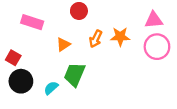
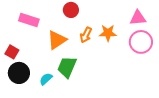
orange triangle: (63, 44) -> (57, 40), size x1.5

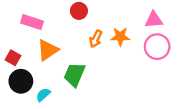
orange triangle: (57, 40) -> (48, 50), moved
cyan semicircle: (46, 79) -> (43, 95), moved

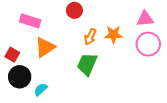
green trapezoid: (74, 75) -> (87, 64), moved

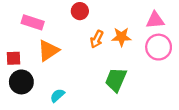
red square: (12, 55) -> (13, 58), turned -32
green trapezoid: (87, 64) -> (116, 80), moved
cyan semicircle: (41, 89) -> (57, 95), moved

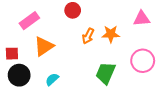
pink rectangle: (33, 22) -> (29, 21), turned -54
pink circle: (159, 47) -> (143, 61), moved
cyan semicircle: (57, 95) -> (52, 79), moved

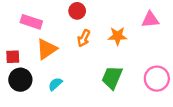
pink rectangle: (29, 21) -> (31, 22), turned 54
orange arrow: (88, 36) -> (84, 38), moved
pink circle: (143, 61) -> (157, 79), moved

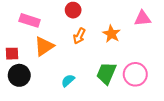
orange star: (118, 36) -> (111, 34), turned 30
pink circle: (157, 79) -> (135, 74), moved
cyan semicircle: (55, 84) -> (68, 81), moved

